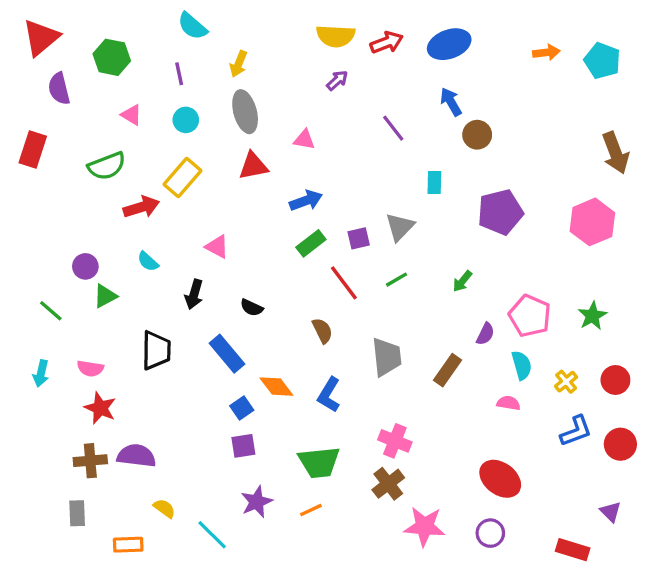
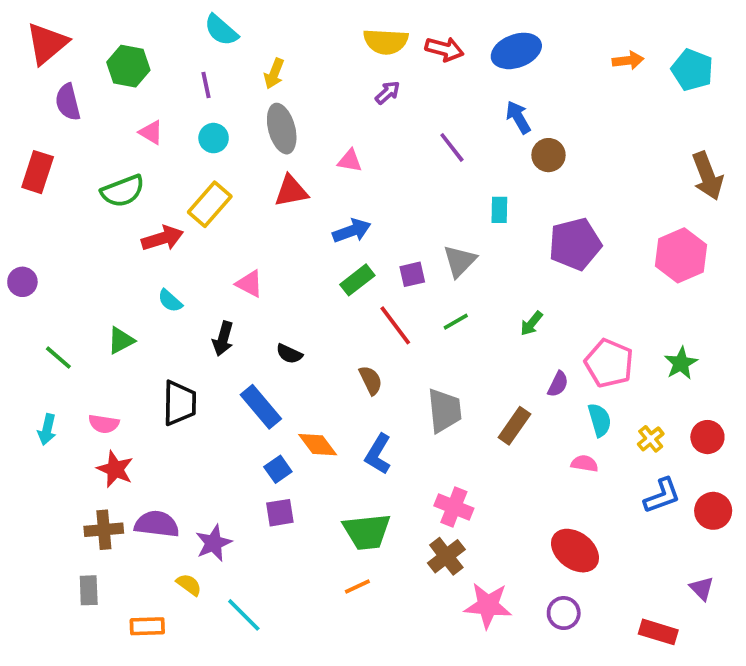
red arrow: (387, 43) -> (444, 49), turned 36
purple circle: (85, 266) -> (22, 282), moved
purple star: (257, 502) -> (214, 543), moved

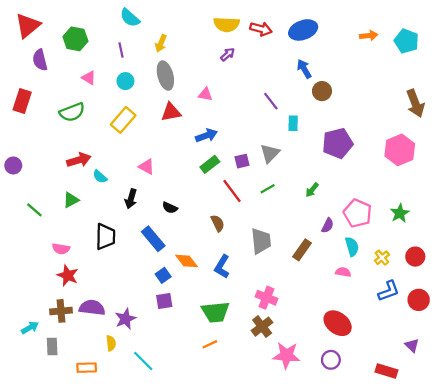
purple line: (452, 147) -> (271, 101), moved
red arrow: (162, 238) -> (79, 160), moved
cyan arrow: (47, 429) -> (30, 328), moved, turned -133
yellow semicircle: (189, 585) -> (111, 343), turned 48

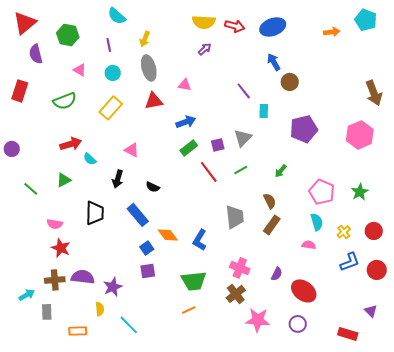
cyan pentagon: (406, 41) -> (366, 20), moved
brown semicircle: (218, 223) -> (270, 201), moved
purple semicircle: (328, 225) -> (277, 274), moved

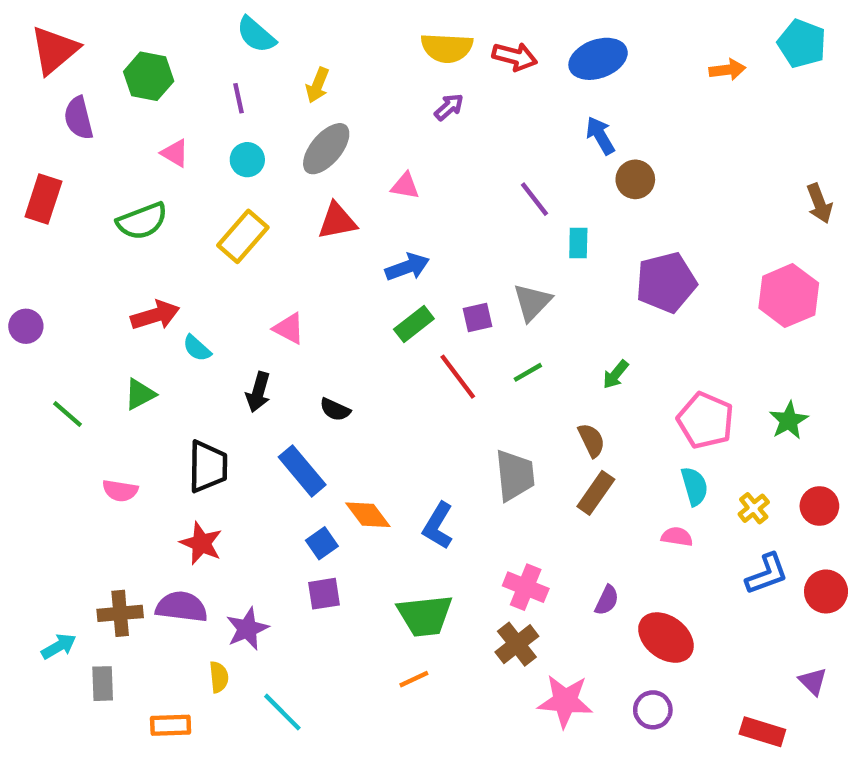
gray ellipse: (149, 68) -> (326, 149), turned 55
brown arrow: (374, 93) -> (819, 203), size x0.7
red star: (61, 248) -> (201, 543), moved

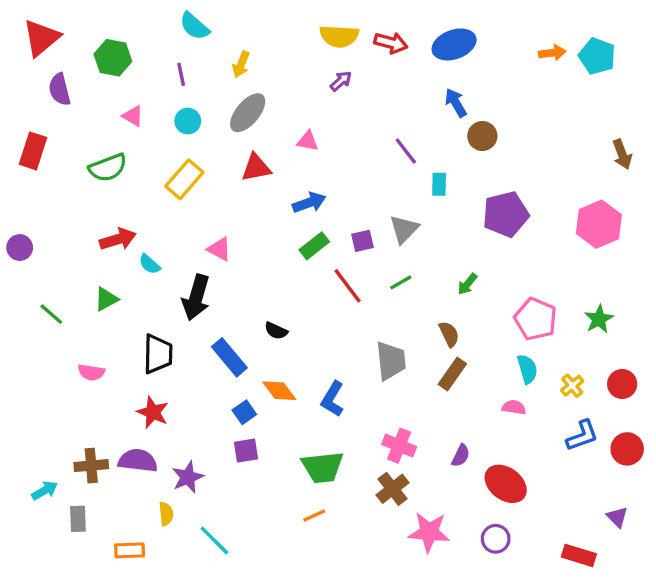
cyan pentagon: (802, 43) -> (597, 56), moved
black arrow: (258, 392) -> (196, 297), size x1.5
black semicircle: (335, 410) -> (276, 331), moved

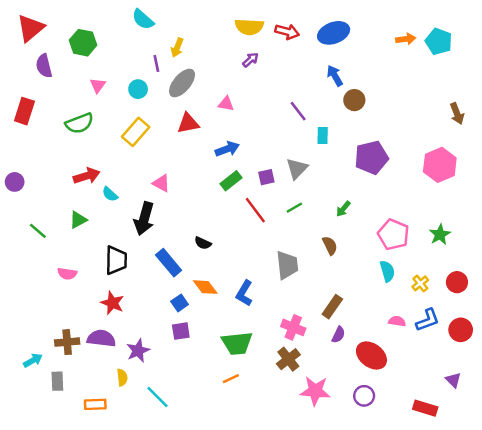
purple line: (181, 74) -> (156, 63), moved
pink triangle: (133, 116) -> (98, 85), turned 35
brown rectangle: (452, 374) -> (332, 307), moved
pink semicircle: (514, 407) -> (397, 321), moved

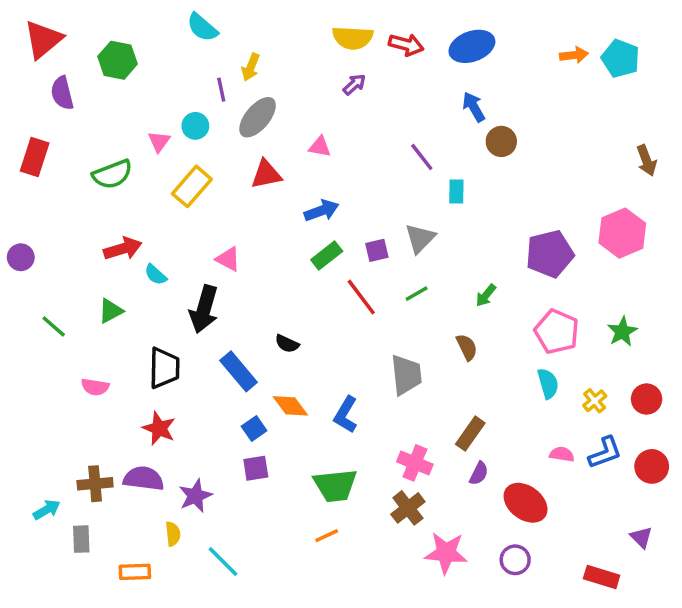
pink triangle: (98, 85) -> (159, 141), moved
purple pentagon: (371, 158) -> (550, 254), moved

